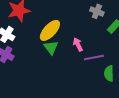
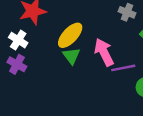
pink arrow: (78, 44) -> (104, 52), size x1.6

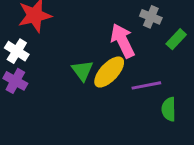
yellow ellipse: (70, 35) -> (109, 72), moved
pink arrow: (104, 52) -> (123, 41), moved

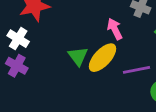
pink arrow: (123, 41) -> (115, 29), size x0.7

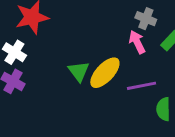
pink arrow: (115, 29) -> (137, 42), moved

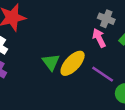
purple line: (141, 86) -> (103, 74), turned 45

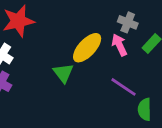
yellow ellipse: (73, 63) -> (87, 48), moved

